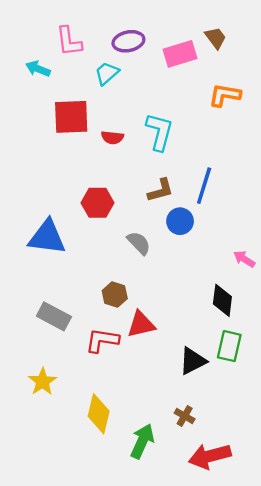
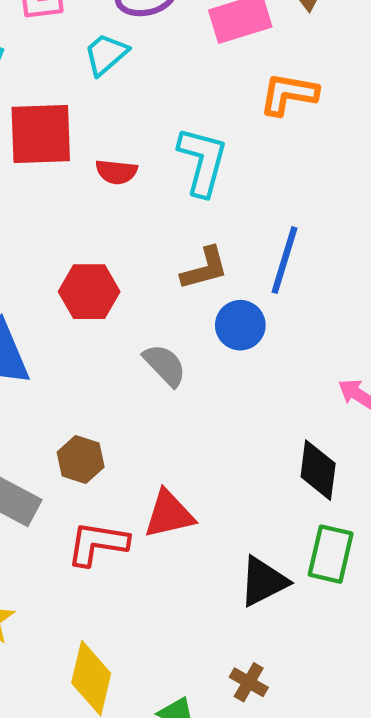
orange L-shape: (225, 95) -> (289, 94), moved
brown hexagon: (115, 295) -> (81, 460), moved

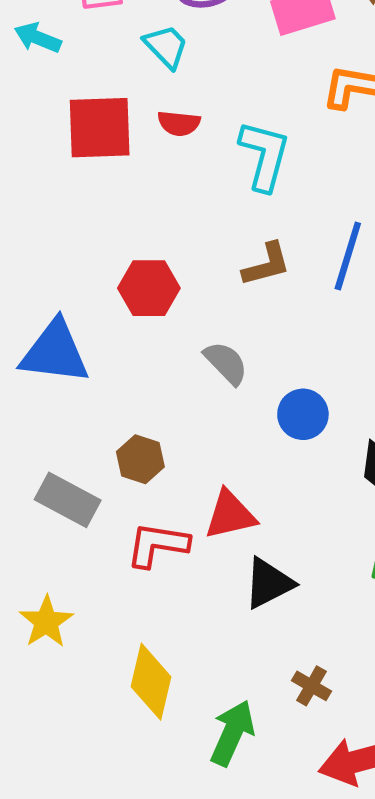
cyan trapezoid: (106, 54) -> (166, 46), turned 87
red semicircle: (116, 172) -> (179, 123), moved
blue circle: (240, 325) -> (303, 414), moved
black triangle: (263, 581) -> (269, 583), moved

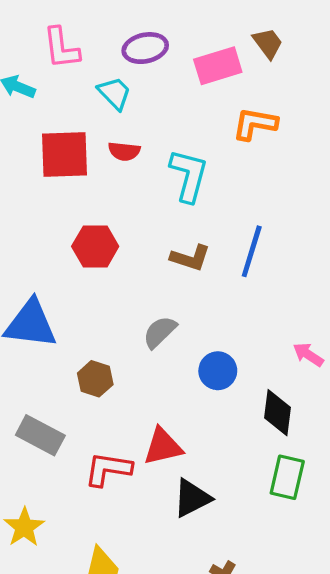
brown L-shape: (267, 265) -> (190, 258), turned 33
red hexagon: (149, 288) -> (95, 246), moved
gray semicircle: (226, 363) -> (160, 332), turned -90
brown hexagon: (140, 459) -> (95, 379), moved

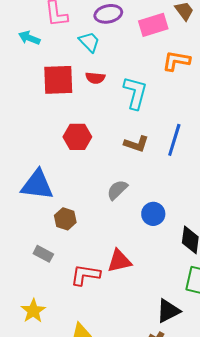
brown hexagon: (95, 379) -> (65, 219), moved
gray rectangle: (40, 435) -> (43, 254), size x0.7
black triangle: (192, 498) -> (168, 311), moved

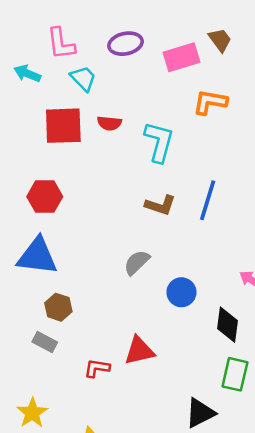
cyan trapezoid: (89, 42) -> (83, 78), moved
red hexagon: (77, 137) -> (45, 197), moved
brown hexagon: (65, 219) -> (58, 307), moved
red L-shape: (85, 275) -> (97, 368), size x0.7

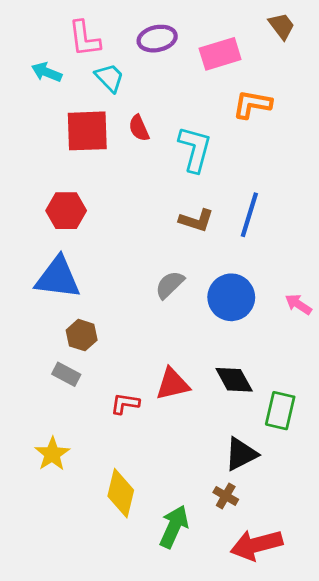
brown trapezoid: (220, 40) -> (282, 26), moved
red semicircle: (109, 123) -> (139, 128), turned 60
blue circle: (181, 292) -> (231, 297), moved, size x1.4
black diamond: (227, 325) -> (234, 380), moved, turned -36

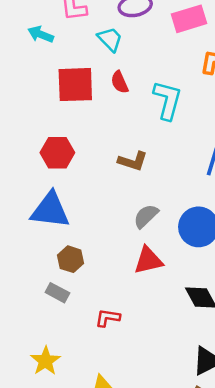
cyan trapezoid: (110, 78) -> (110, 39), moved
brown L-shape: (196, 220) -> (133, 161), moved
red triangle: (173, 384) -> (148, 260), moved

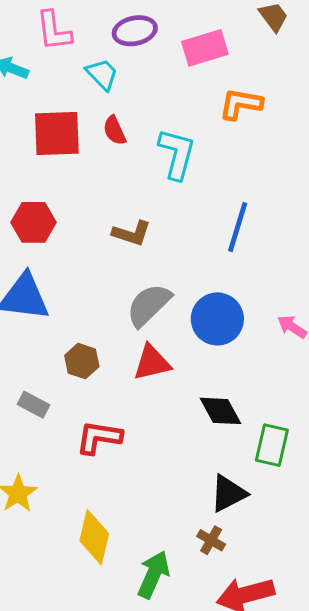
gray semicircle: (146, 216) -> (149, 305), size x1.4
brown hexagon: (71, 259) -> (82, 361), moved
red L-shape: (108, 318) -> (99, 437), size x1.4

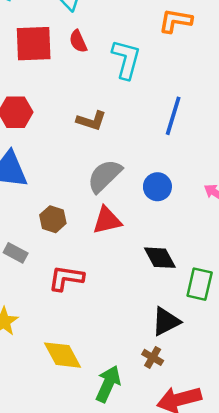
blue circle: (217, 319) -> (157, 187), size x0.7
yellow diamond: (94, 537) -> (62, 355), turned -42

